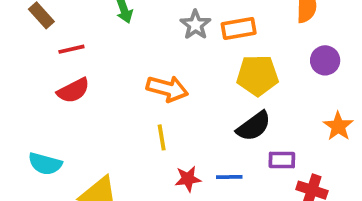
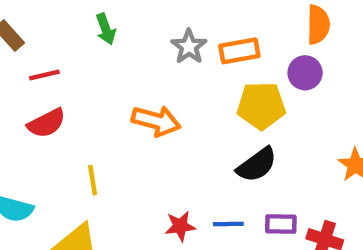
purple circle: (325, 60) -> (305, 73), moved
yellow line: (162, 137) -> (93, 180), moved
purple rectangle: (282, 160) -> (281, 224), moved

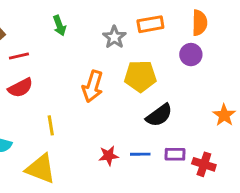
orange rectangle: (239, 51) -> (150, 24), moved
yellow pentagon: (261, 106) -> (140, 76), moved
orange arrow: (156, 121) -> (93, 86), turned 92

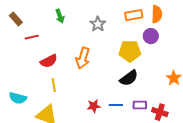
orange rectangle: (150, 24) -> (134, 15), moved
yellow pentagon: (140, 76) -> (130, 51), moved
red semicircle: (20, 88) -> (49, 61), moved

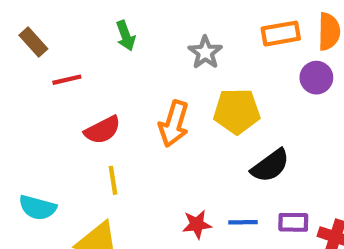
yellow pentagon: (130, 51) -> (237, 111), moved

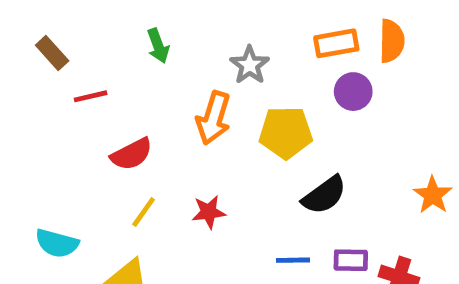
purple circle: (316, 78) -> (353, 92), moved
orange arrow: (174, 124) -> (213, 118), moved
yellow line: (113, 180) -> (144, 212), turned 44
red star: (197, 224) -> (209, 212), moved

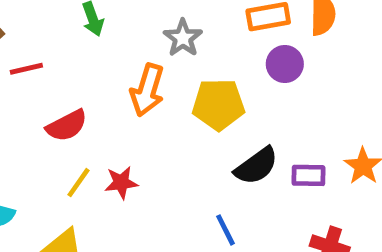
red star: (209, 212) -> (121, 183), moved
blue line: (293, 260) -> (226, 230), turned 64
purple rectangle: (351, 260) -> (308, 175), moved

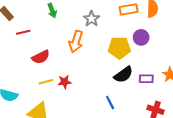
purple circle: (285, 64) -> (141, 37), moved
yellow pentagon: (218, 104) -> (119, 48), moved
yellow line: (79, 183) -> (46, 82), turned 40

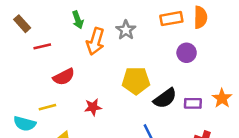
orange arrow: (76, 42) -> (95, 41), moved
yellow pentagon: (119, 48) -> (136, 81), moved
yellow line: (46, 82) -> (47, 107), moved

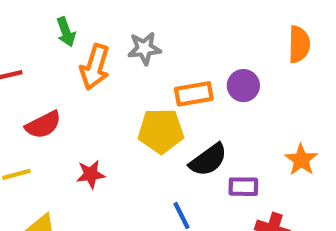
orange semicircle: (200, 17) -> (299, 44), moved
orange rectangle: (171, 19) -> (194, 94), moved
gray star: (126, 30) -> (144, 48), turned 30
purple rectangle: (193, 103) -> (243, 187), moved

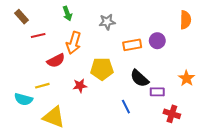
orange arrow: (95, 67) -> (74, 43), moved
yellow pentagon: (161, 131) -> (102, 69), moved
black semicircle: (208, 160) -> (139, 78), turned 78

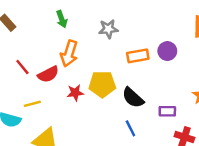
red line: (38, 35) -> (22, 67), moved, turned 64
black semicircle: (139, 78) -> (133, 98), moved
red star: (80, 86) -> (75, 93), moved

